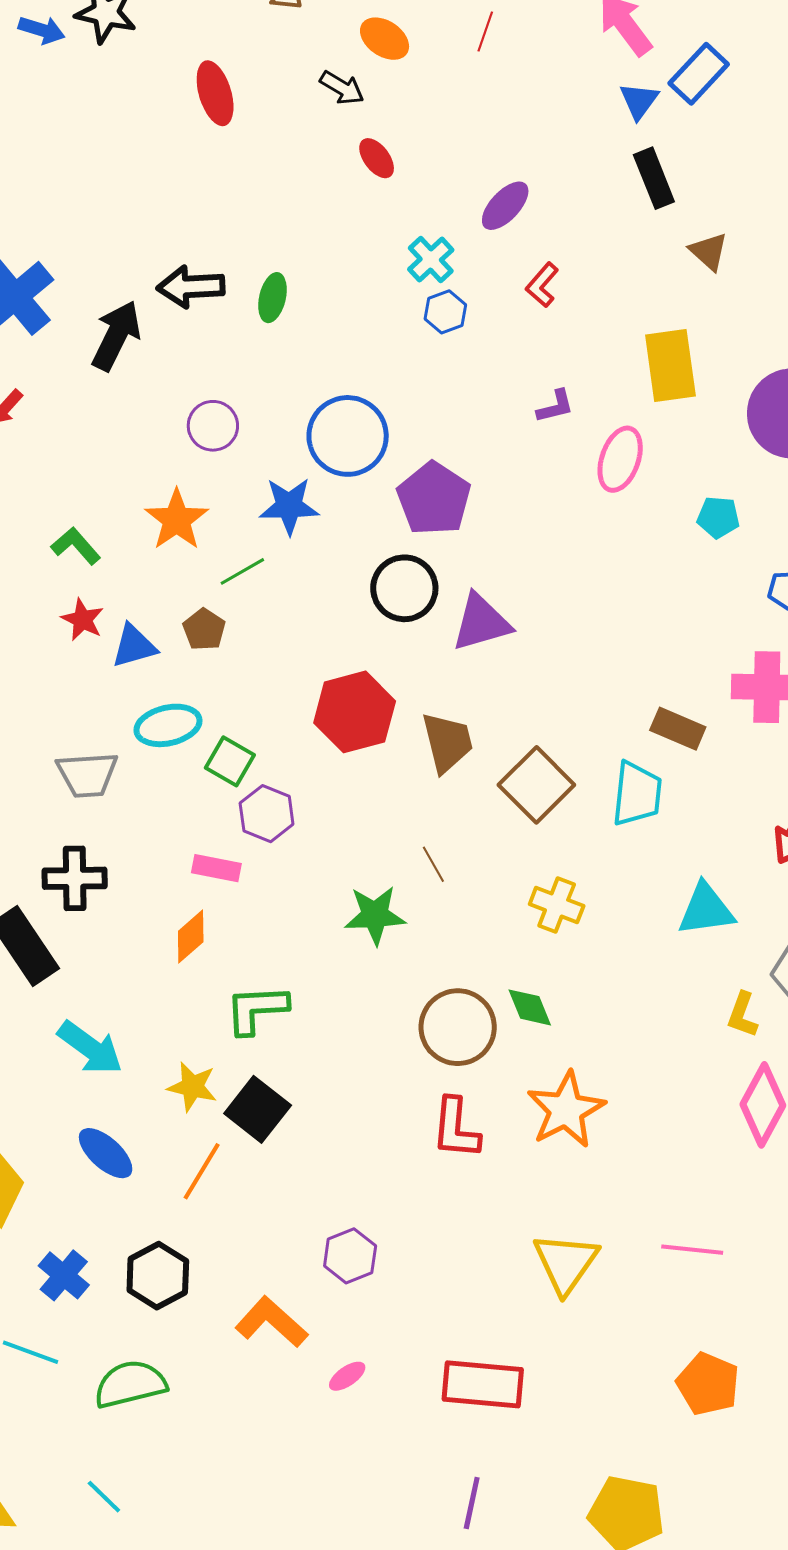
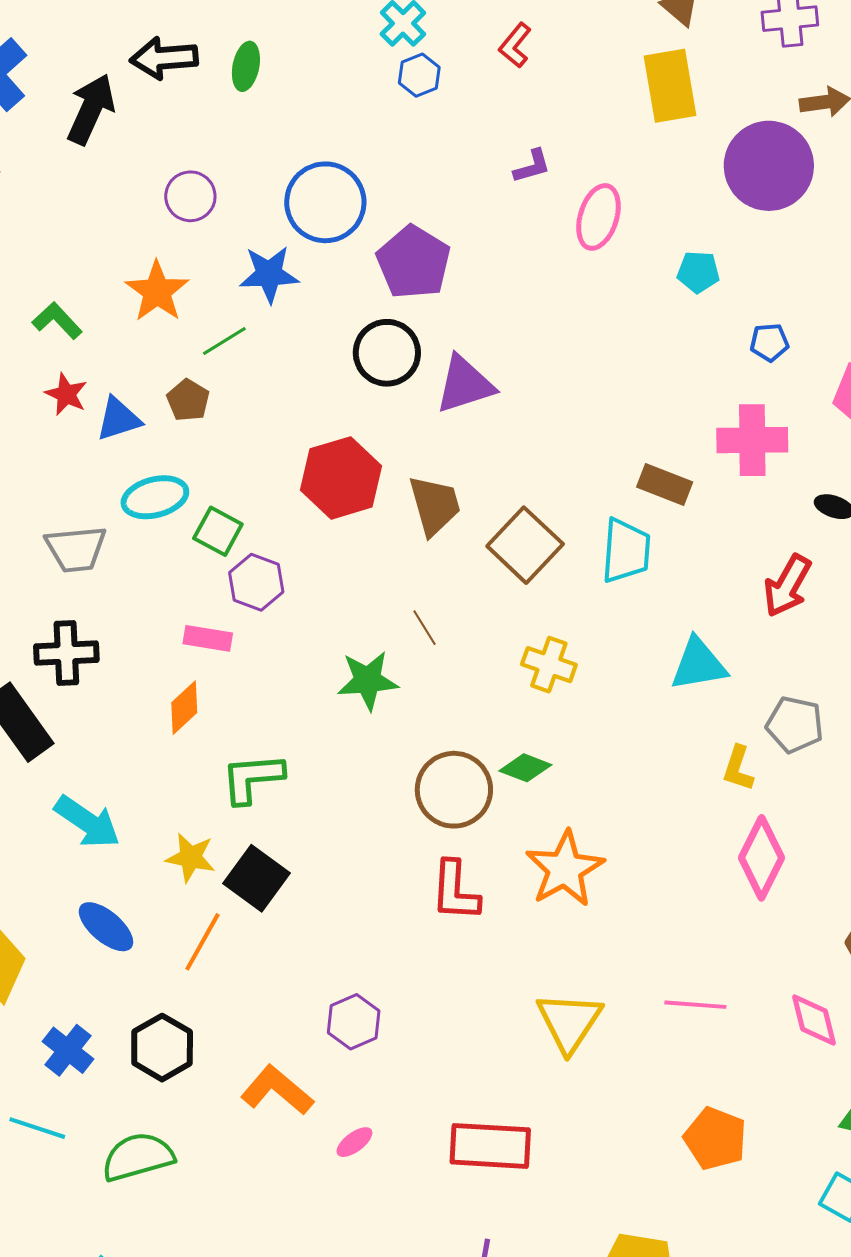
yellow rectangle: (670, 366) -> (670, 86), moved
green diamond: (530, 1007) -> (525, 768), turned -45

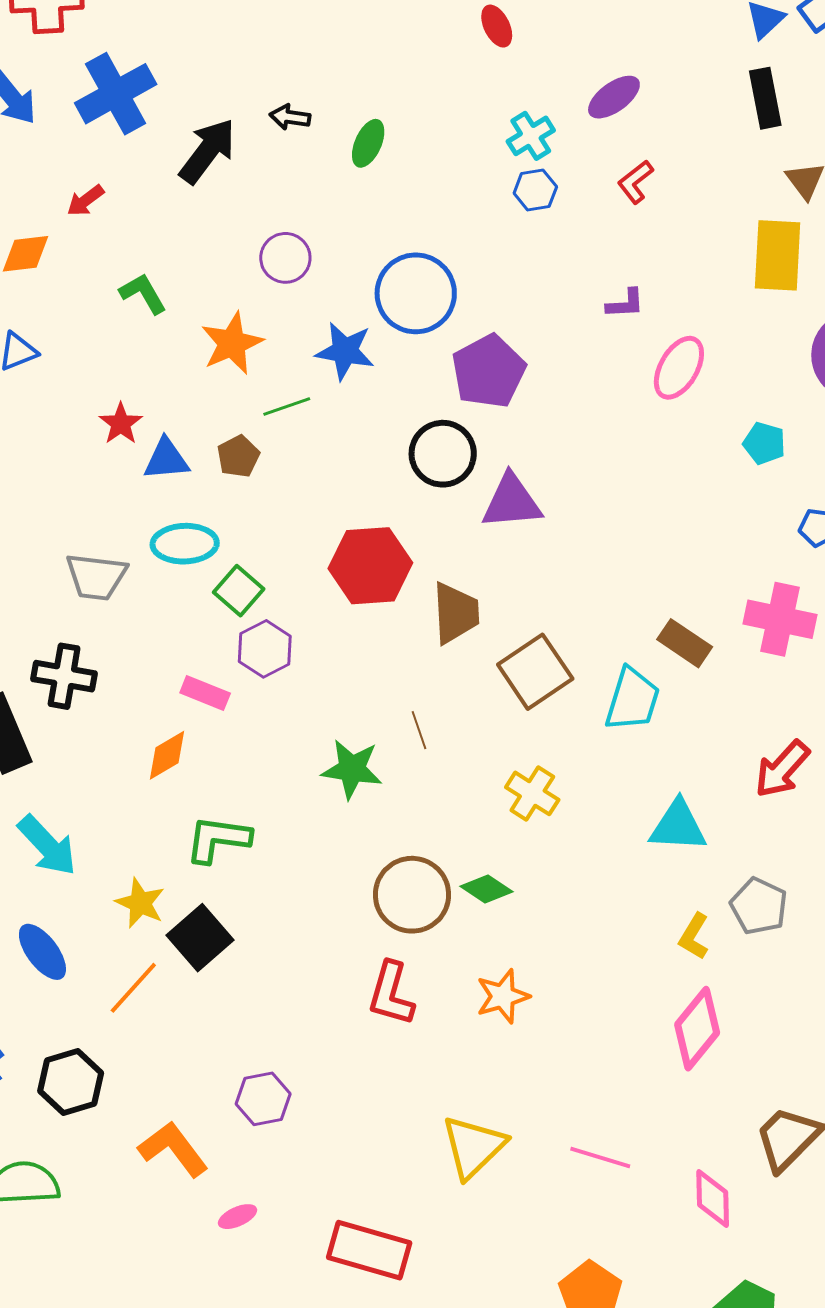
black arrow: (164, 58) -> (290, 117), size x0.6
green L-shape: (57, 321) -> (143, 293), moved
orange star: (565, 869) -> (503, 996), size x0.7

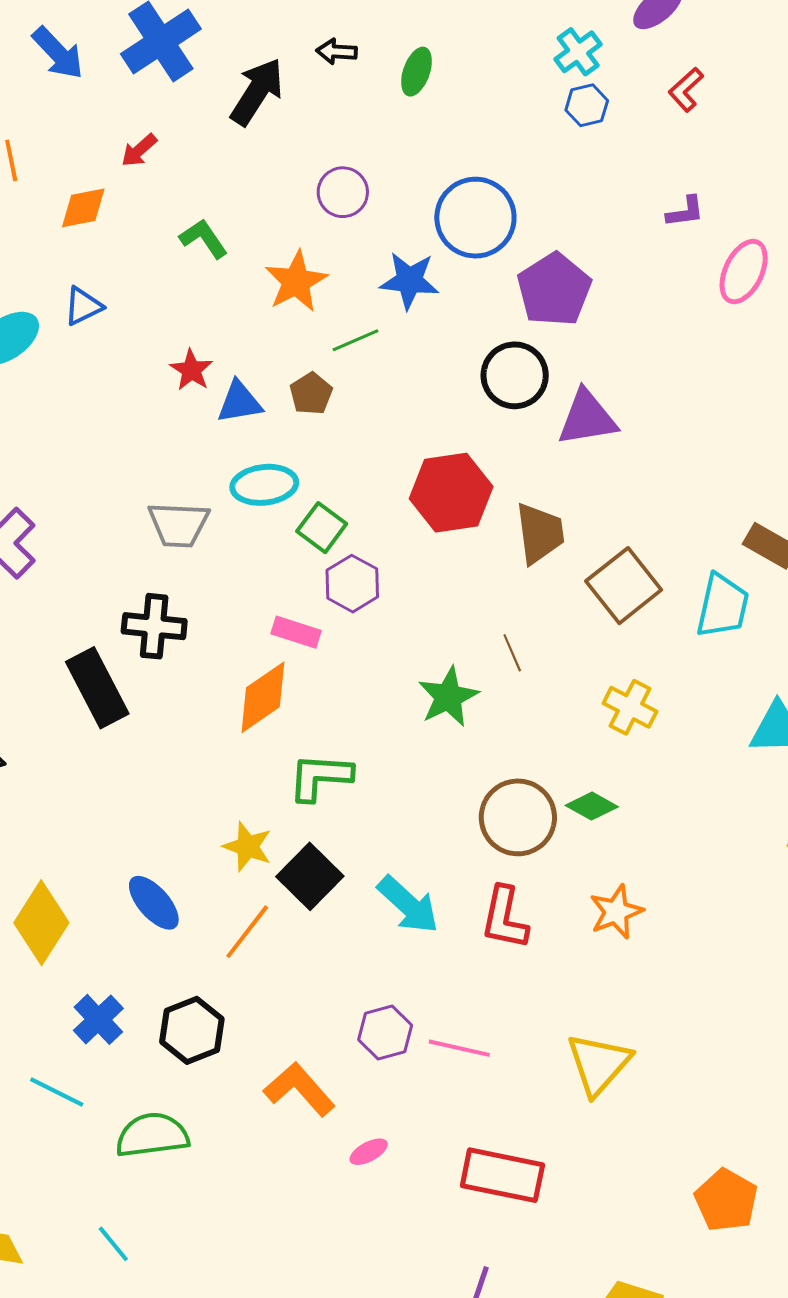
orange diamond: (167, 755) -> (263, 697), size x1.4
green star: (352, 769) -> (448, 697), turned -30
cyan arrow: (47, 845) -> (408, 905), moved
pink line: (600, 1157) -> (459, 1048), moved

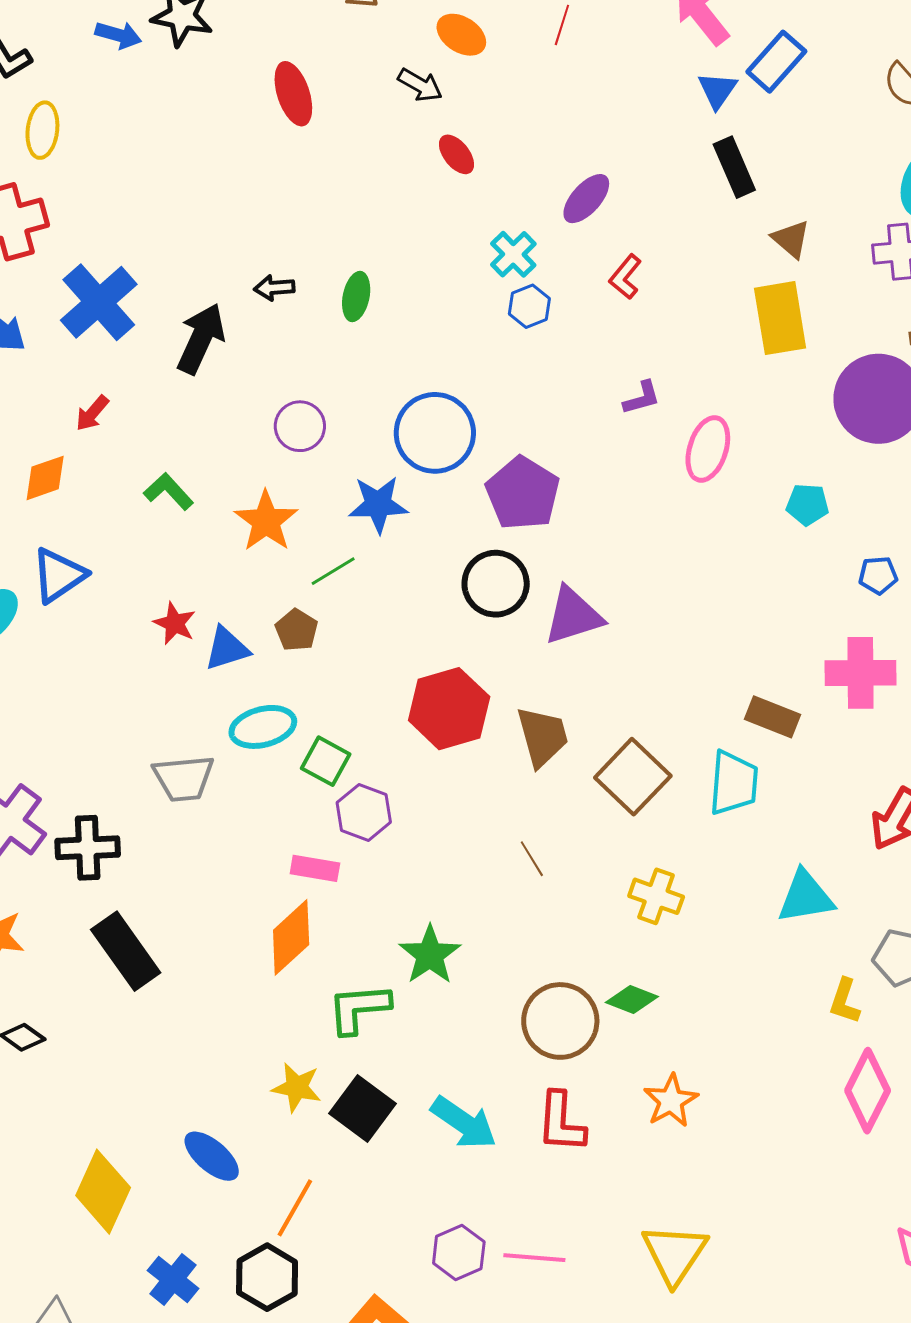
blue triangle: (83, 306) -> (59, 575), size x1.4
black cross: (154, 626) -> (88, 848), moved
green star: (448, 697) -> (430, 955), moved
orange line: (247, 932) -> (295, 1208), moved

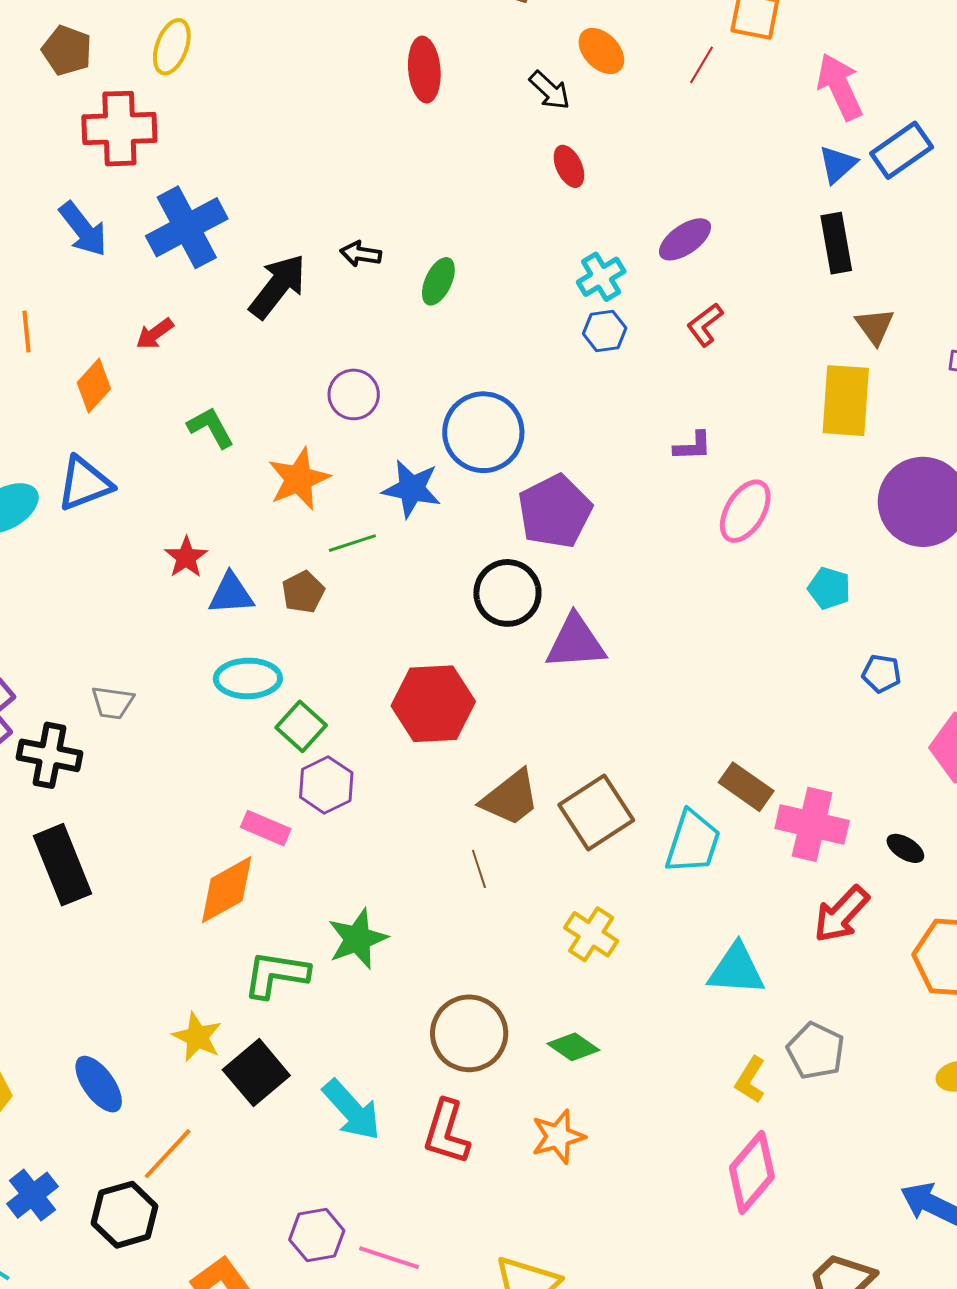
orange diamond: (45, 478) -> (94, 386), turned -42
pink cross: (860, 673) -> (812, 824), moved
brown trapezoid: (542, 737) -> (510, 798), moved, turned 54
gray trapezoid: (184, 778) -> (112, 703), moved, size x0.7
green diamond: (632, 999) -> (573, 1047), moved

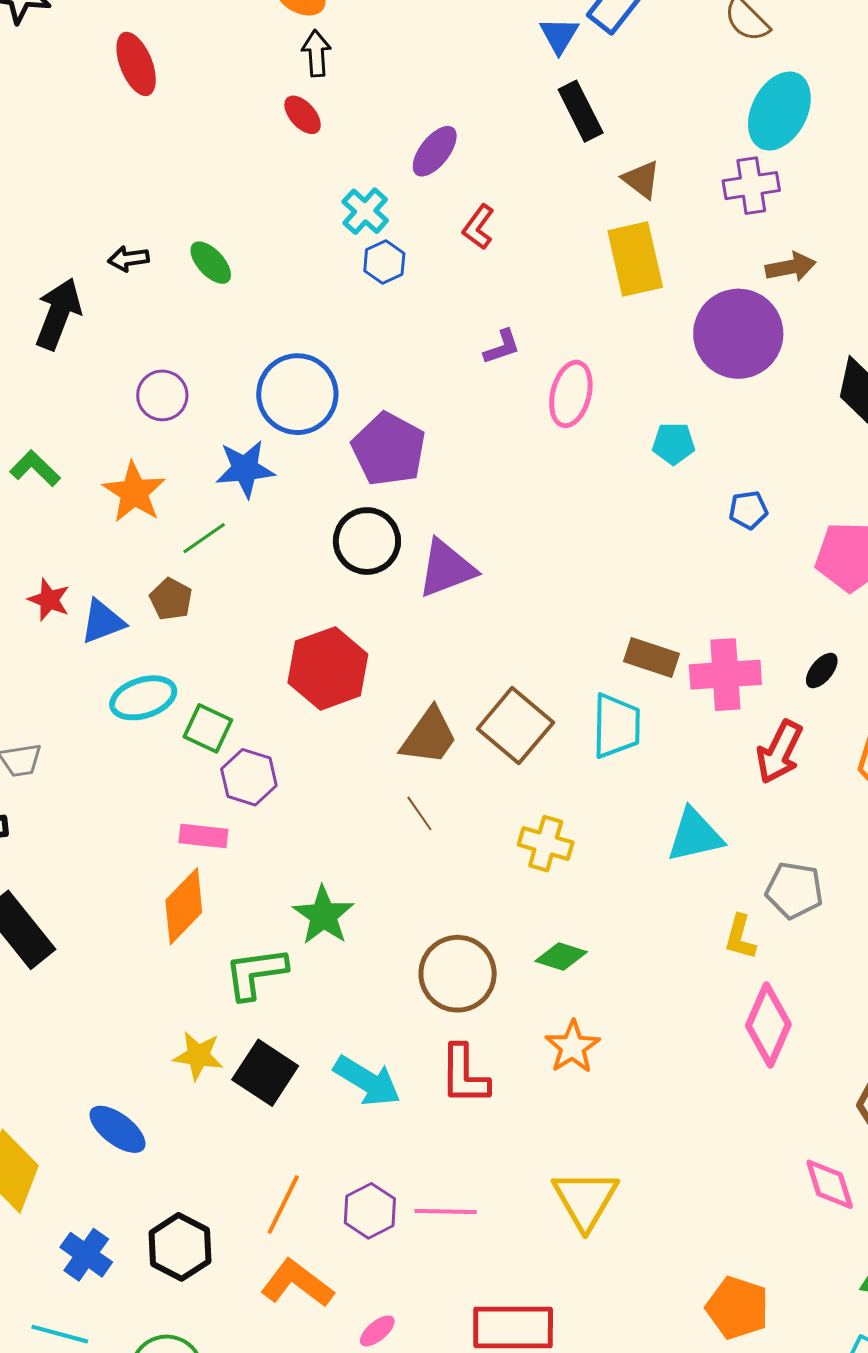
black arrow: (550, 90) -> (316, 53), moved, turned -120
green ellipse: (438, 281) -> (211, 263), turned -51
black ellipse: (905, 848) -> (822, 670), turned -66
orange line: (168, 1154) -> (283, 1205), moved

